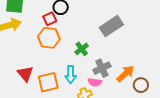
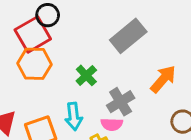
red square: (50, 19) -> (33, 34), size x1.6
orange arrow: (125, 74) -> (163, 79), moved

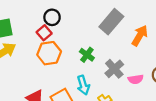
red square: (33, 34) -> (44, 33), size x0.6
orange arrow: (163, 79) -> (140, 36), moved
pink semicircle: (112, 124) -> (136, 79), moved

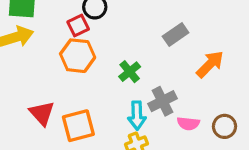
gray rectangle: (111, 22) -> (176, 34), size x0.7
cyan arrow: (83, 85) -> (137, 115), moved

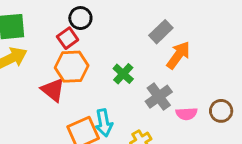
orange arrow: (210, 64) -> (178, 55), moved
red triangle: (42, 113) -> (53, 90), moved
cyan arrow: (137, 115) -> (104, 123), moved

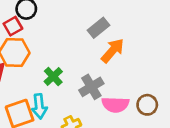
green cross: (123, 74) -> (53, 77), moved
pink semicircle: (187, 114) -> (115, 105), size x1.4

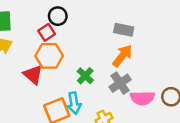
gray rectangle: (99, 28) -> (124, 30), turned 54
orange arrow: (113, 51) -> (123, 56), moved

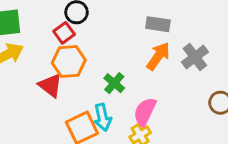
gray cross: (120, 83) -> (195, 57), moved
pink semicircle: (142, 98) -> (145, 112), moved, turned 120

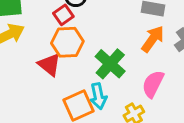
green cross: (114, 83) -> (110, 64), size x1.5
pink semicircle: (145, 112) -> (153, 84), moved

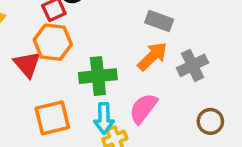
green cross: (110, 64) -> (98, 76), turned 32
cyan arrow: (98, 96) -> (104, 118), moved

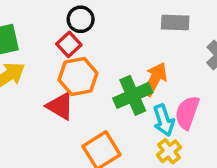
orange arrow: (152, 56) -> (155, 79), moved
cyan arrow: (104, 118) -> (164, 120), moved

